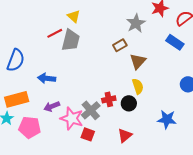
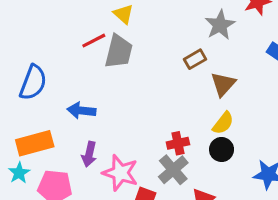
yellow semicircle: (138, 86) -> (223, 123), turned 56
black circle: (129, 103) -> (222, 150), moved
purple arrow: (52, 106) -> (89, 154), turned -56
gray cross: (91, 110) -> (173, 170), moved

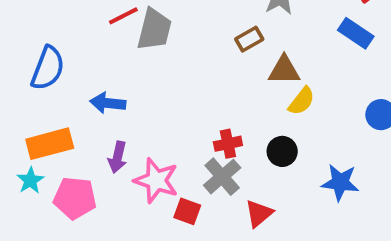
brown triangle: (223, 84) -> (284, 70), turned 48
yellow semicircle: (223, 123) -> (301, 101), moved

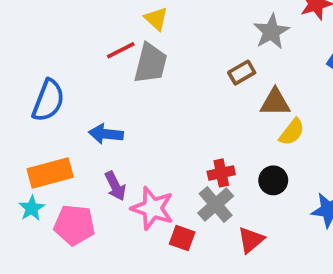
purple arrow: (118, 157) -> (115, 186), turned -40

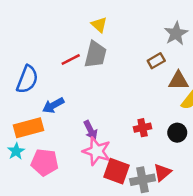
red line: (121, 50) -> (71, 60), moved
blue arrow: (106, 134) -> (53, 105), moved, turned -35
purple arrow: (115, 186) -> (90, 130), moved
gray cross: (216, 205) -> (143, 180), moved, turned 30
red square: (182, 238) -> (117, 171), size x1.5

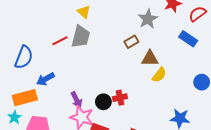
black circle: (177, 133) -> (103, 102), moved

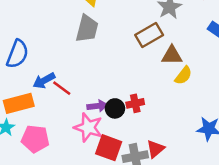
red line: (60, 41) -> (62, 88), moved, turned 63
brown rectangle: (131, 42) -> (149, 35), size x1.5
purple arrow: (77, 100) -> (97, 106), moved, turned -70

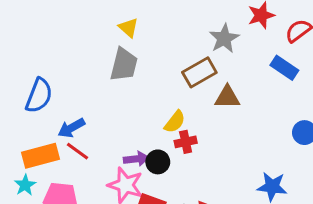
yellow semicircle: (183, 75) -> (175, 122), moved
red line: (62, 88) -> (78, 151), moved
red cross: (135, 103) -> (186, 142), moved

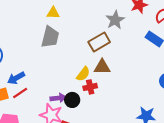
yellow triangle: (128, 28) -> (53, 13), turned -40
brown triangle: (227, 97) -> (102, 67), moved
red line: (78, 151) -> (20, 93), turned -70

